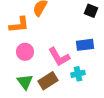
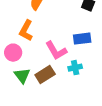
orange L-shape: (19, 25) -> (26, 31), moved, turned 125
pink circle: (25, 52) -> (13, 53), moved

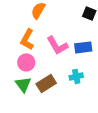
pink L-shape: (56, 51) -> (57, 45), moved
pink circle: (13, 53) -> (26, 62), moved

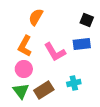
blue rectangle: (83, 47) -> (82, 44), moved

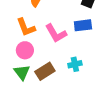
orange L-shape: (25, 46) -> (26, 27), turned -50

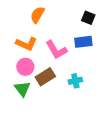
orange L-shape: (26, 27) -> (26, 44), turned -45
brown rectangle: (45, 71) -> (45, 77), moved

